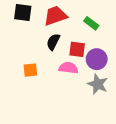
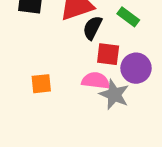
black semicircle: (53, 42) -> (92, 28), moved
gray star: (98, 84) -> (114, 95), moved

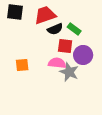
green rectangle: (128, 17) -> (74, 29), moved
black semicircle: (92, 28) -> (55, 29), turned -140

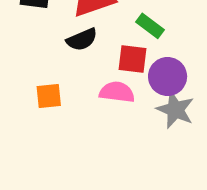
black semicircle: (55, 29) -> (82, 40), moved
gray star: (69, 72) -> (175, 110), moved

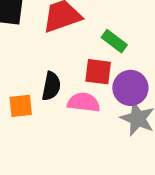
black semicircle: (82, 40) -> (51, 86), moved, turned -56

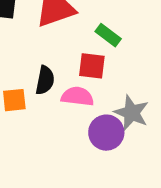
purple circle: (130, 88) -> (106, 133), moved

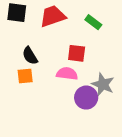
green rectangle: (108, 35) -> (93, 22), moved
black semicircle: (45, 80) -> (30, 56), moved, turned 138

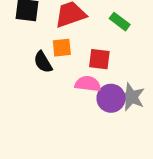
orange square: (25, 76) -> (62, 48), moved
purple circle: (86, 98) -> (111, 98), moved

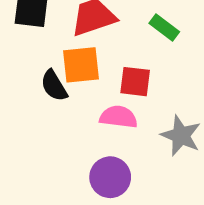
orange square: (62, 48) -> (81, 65), size x1.4
purple circle: (111, 98) -> (110, 177), moved

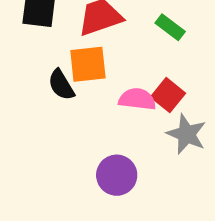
red square: (135, 82) -> (168, 95), moved, turned 32
pink semicircle: (118, 117) -> (137, 99), moved

